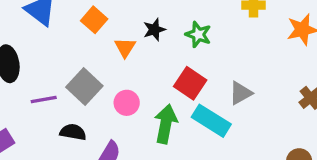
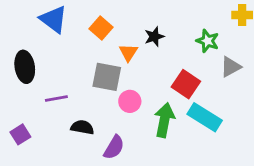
green star: (198, 34) -> (208, 41), moved
gray square: (84, 87) -> (107, 77), moved, turned -32
gray triangle: (241, 93) -> (231, 67), moved

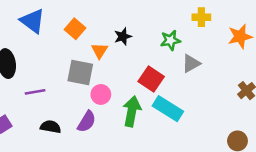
green star: (208, 41) -> (170, 40), turned -30
black semicircle: (82, 127) -> (51, 127), moved
purple semicircle: (114, 147) -> (87, 122), moved

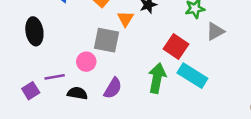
purple line: (35, 92) -> (55, 77), moved
pink circle: (101, 94) -> (86, 62), moved

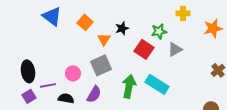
black ellipse: (34, 31) -> (28, 71), moved
gray square: (106, 40) -> (101, 65), moved, turned -35
red square: (176, 46) -> (144, 49), moved

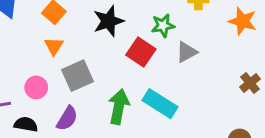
black star: (122, 28) -> (108, 21), size x1.5
orange star: (213, 28) -> (243, 21), turned 30
orange triangle: (104, 39) -> (54, 46), moved

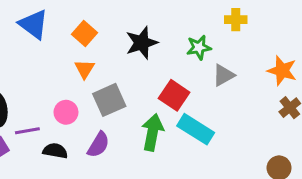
orange star: (243, 21) -> (282, 71), moved
red square: (141, 52) -> (174, 95), moved

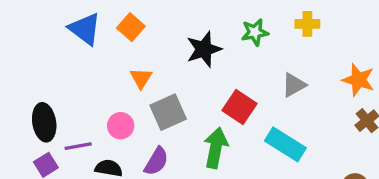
orange square: (85, 34) -> (131, 27), moved
green star: (199, 47) -> (255, 32), moved
cyan rectangle: (196, 129) -> (285, 144), moved

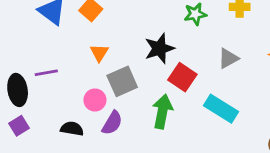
black star: (204, 49) -> (159, 48), moved
pink circle: (121, 126) -> (95, 100), moved
purple line: (78, 146) -> (46, 73), moved

